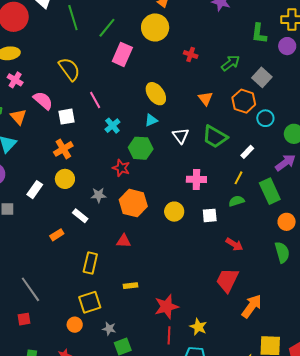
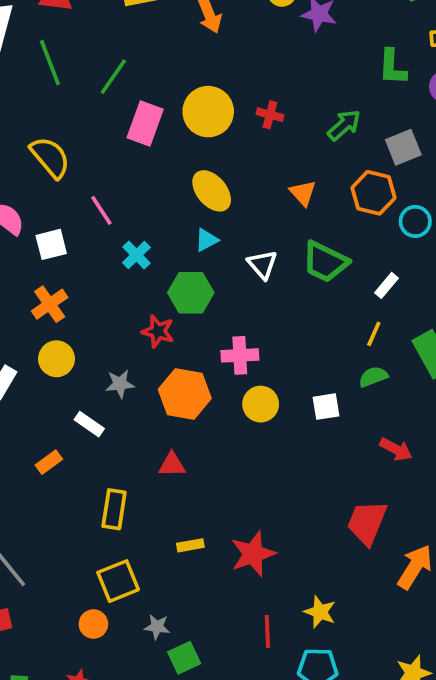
yellow circle: (155, 27) -> (208, 112), moved
gray square: (262, 77) -> (403, 147), turned 30
pink cross: (196, 179) -> (240, 355), moved
red arrow: (234, 244) -> (396, 449), moved
red star: (166, 307) -> (253, 554), moved

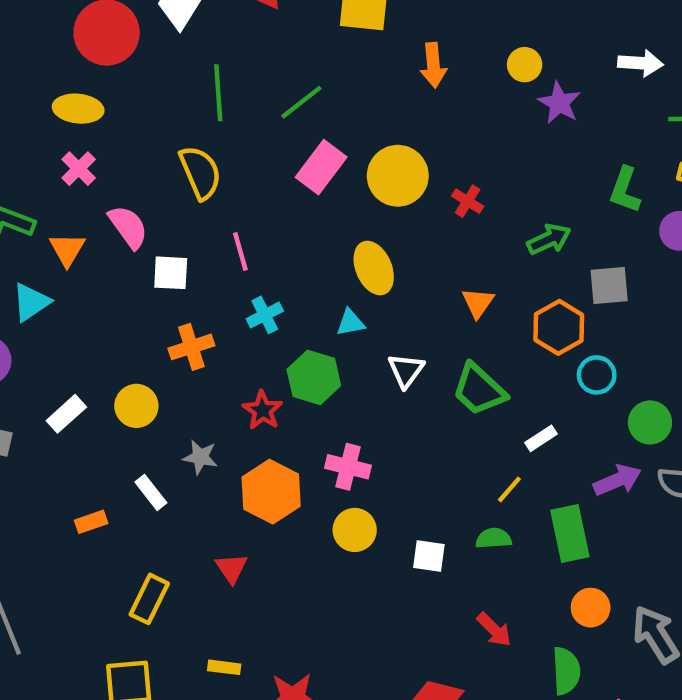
green line: (50, 63) -> (218, 93), moved
orange cross: (50, 304) -> (191, 347), moved
red triangle: (172, 465) -> (231, 568), turned 40

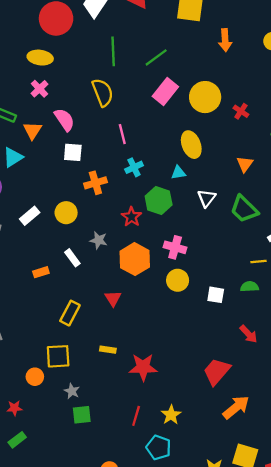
white square: (171, 273) -> (73, 152), moved
yellow line: (509, 489) -> (258, 261), turned 42

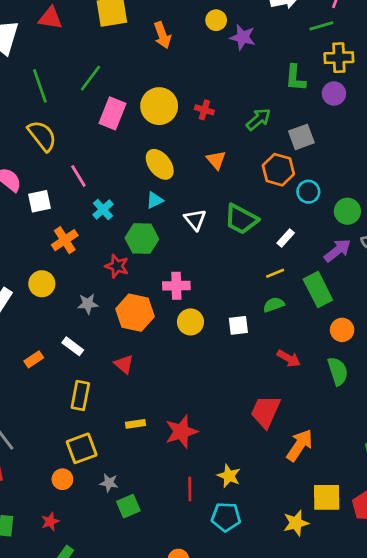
white square: (73, 152) -> (40, 201), moved
orange triangle: (245, 164) -> (216, 160), moved
white rectangle: (72, 258) -> (73, 346), moved

